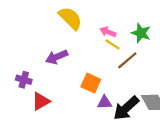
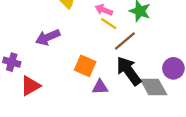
black arrow: (126, 108) -> (129, 71), moved, turned 96

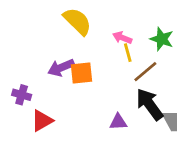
yellow line: (109, 24) -> (128, 53), turned 42
orange square: (85, 66) -> (81, 73), moved, turned -30

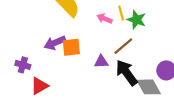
yellow line: (128, 53) -> (121, 13), moved
purple triangle: (118, 122) -> (101, 62), moved

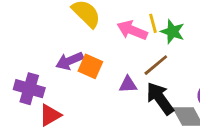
pink arrow: (105, 19) -> (132, 30), size x1.5
orange square: (71, 47) -> (90, 66), turned 30
purple cross: (23, 65) -> (29, 89), size x1.5

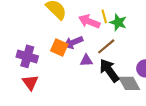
purple arrow: (70, 61) -> (73, 42), moved
purple cross: (29, 89) -> (27, 56), moved
red triangle: (50, 115) -> (30, 82), turned -36

